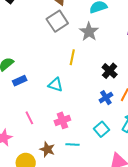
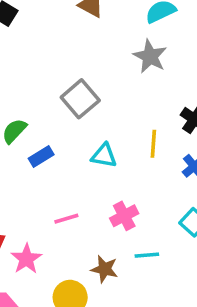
gray square: (57, 21) -> (80, 99), moved
yellow line: (72, 57) -> (153, 144), moved
pink line: (29, 118) -> (66, 219), turned -72

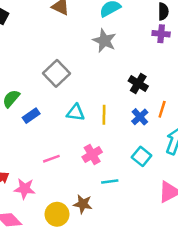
yellow line: (153, 144) -> (104, 115), moved
pink star: (26, 259) -> (25, 189), turned -30
brown star: (104, 269) -> (83, 204), moved

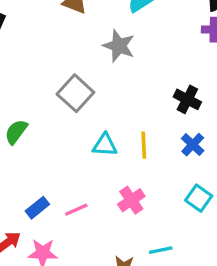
gray star: (104, 41) -> (119, 46), moved
blue rectangle: (31, 116) -> (37, 208), moved
cyan line: (110, 181) -> (161, 250), moved

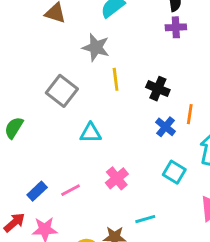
yellow line: (144, 145) -> (116, 79), moved

